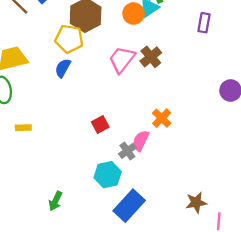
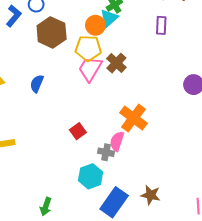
yellow pentagon: (69, 39) -> (88, 48), moved
orange cross: (162, 118) -> (134, 118), size x1.5
gray cross: (127, 151) -> (106, 152), turned -35
brown star: (196, 203) -> (151, 195), moved, turned 30

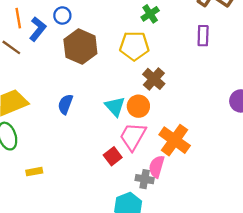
cyan triangle: (109, 18) -> (115, 107), moved, turned -30
orange circle: (95, 25) -> (138, 106), moved
yellow pentagon: (88, 48) -> (134, 46), moved
pink trapezoid: (90, 69) -> (133, 136), moved

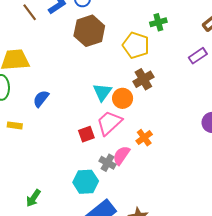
purple rectangle: (203, 36) -> (198, 56), turned 36
blue semicircle: (65, 104) -> (41, 99), moved
orange cross: (175, 140) -> (144, 138), size x0.6

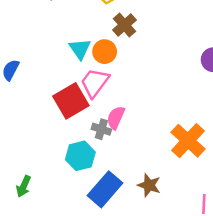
red square: (86, 134) -> (71, 101), size x1.8
orange cross: (144, 138) -> (188, 141), moved, size x1.8

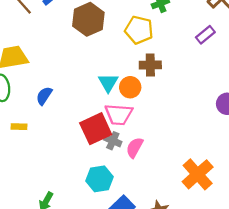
brown cross: (124, 25) -> (150, 65), turned 35
pink trapezoid: (95, 83) -> (119, 114), turned -128
gray cross: (101, 129) -> (113, 141), moved

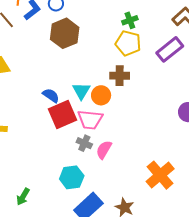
yellow pentagon: (139, 30) -> (128, 43), moved
purple rectangle: (205, 35) -> (170, 49), size x1.5
blue semicircle: (44, 96) -> (51, 95), moved, turned 90
red square: (96, 129) -> (62, 114), moved

